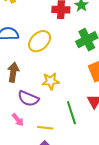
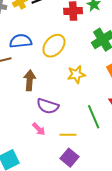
yellow star: (51, 81) -> (76, 74), moved

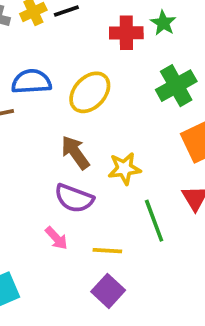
yellow star: (76, 74) -> (124, 169), moved
brown arrow: (30, 80) -> (75, 152), moved, turned -42

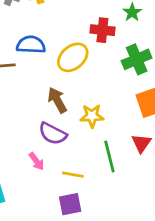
red cross: (126, 33) -> (102, 30), moved
purple square: (108, 291) -> (70, 204), turned 30

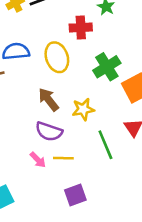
yellow ellipse: (73, 57) -> (57, 57), turned -60
green cross: (137, 59) -> (107, 67), moved
yellow line: (73, 175) -> (63, 158), moved

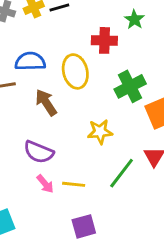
brown arrow: (49, 100) -> (46, 102), moved
purple semicircle: (49, 131) -> (39, 152), moved
green line: (105, 145) -> (122, 173), turned 56

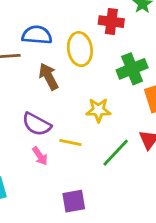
yellow line: (74, 184) -> (70, 142), moved

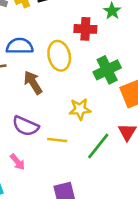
pink arrow: (40, 156) -> (17, 162), moved

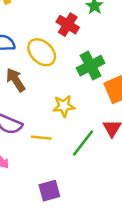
red cross: (85, 29) -> (68, 25), turned 30
yellow ellipse: (59, 56) -> (42, 52), turned -32

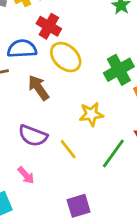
red cross: (68, 25) -> (49, 26), moved
yellow line: (41, 138) -> (68, 149), turned 48

